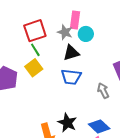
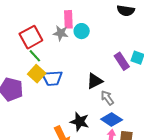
black triangle: (71, 53) -> (95, 81), moved
blue trapezoid: (71, 77) -> (52, 78), moved
gray arrow: (103, 91) -> (107, 98), moved

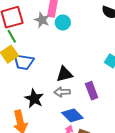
purple rectangle: (122, 61) -> (92, 91), moved
gray arrow: (107, 98) -> (62, 92), moved, turned -70
black star: (80, 122) -> (34, 99), moved

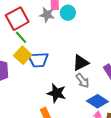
gray arrow: (62, 92) -> (82, 81), turned -112

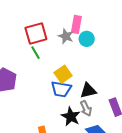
yellow square: (23, 55) -> (63, 74), moved
blue trapezoid: (38, 60) -> (61, 89), moved
black star: (57, 93) -> (71, 117), moved

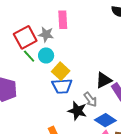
gray star: (66, 36) -> (46, 34), moved
cyan circle: (87, 39) -> (46, 55), moved
black triangle: (88, 90) -> (104, 80), moved

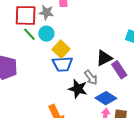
red square: (25, 37) -> (26, 15), turned 30

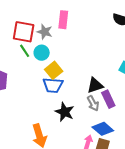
gray arrow: (91, 77) -> (93, 103), moved
blue diamond: (106, 98) -> (103, 129), moved

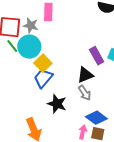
cyan circle: (42, 53) -> (29, 47), size x1.5
blue trapezoid: (53, 85) -> (43, 78), turned 130
purple rectangle: (108, 99) -> (97, 56), moved

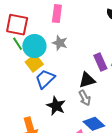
gray star: (31, 25) -> (60, 43), moved
yellow square: (43, 63) -> (34, 63), moved

